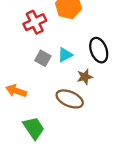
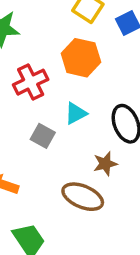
cyan triangle: (65, 55) -> (76, 113), moved

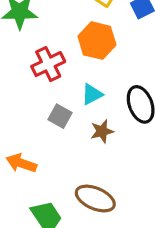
brown star: (105, 164) -> (102, 131), moved
brown ellipse: (83, 197) -> (95, 199), moved

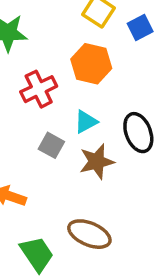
brown star: (102, 131) -> (97, 162), size x1.4

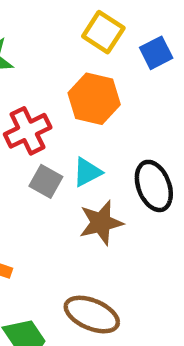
gray square: (51, 145) -> (46, 181), moved

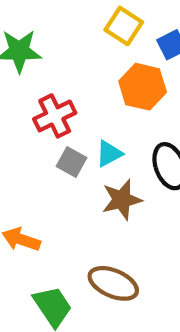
orange hexagon: (94, 99) -> (143, 87), moved

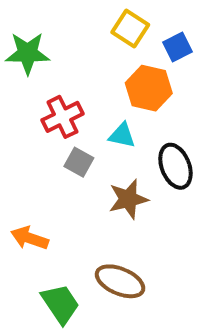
cyan triangle: (109, 154) -> (122, 135), moved, turned 40

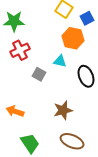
red cross: (62, 117) -> (20, 50), moved
brown star: (128, 199) -> (63, 110), moved
brown ellipse: (120, 281) -> (72, 141), moved

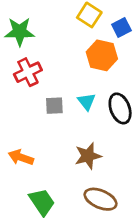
cyan triangle: (60, 61) -> (87, 101), moved, turned 40
gray square: (39, 74) -> (54, 106), turned -32

